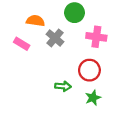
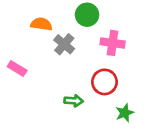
pink rectangle: (22, 44) -> (17, 68), moved
green star: (93, 98) -> (125, 113), moved

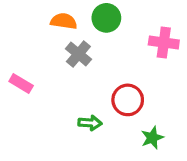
orange semicircle: (41, 24) -> (64, 21), moved
pink cross: (113, 43) -> (164, 43), moved

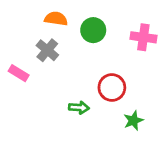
green circle: (106, 18) -> (93, 30), moved
gray cross: (78, 54) -> (47, 50), moved

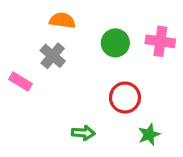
green circle: (93, 30) -> (115, 43), moved
green arrow: (79, 108) -> (83, 133), moved

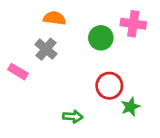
pink cross: (160, 41) -> (133, 24), moved
green star: (149, 135) -> (130, 107), moved

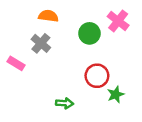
pink cross: (133, 24) -> (118, 21), turned 30

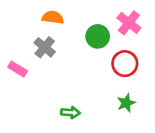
red circle: (97, 76) -> (125, 64), moved

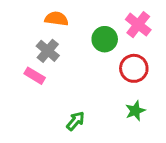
pink rectangle: (18, 69) -> (35, 76), moved
green arrow: (70, 112) -> (75, 121), turned -54

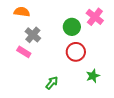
orange semicircle: (56, 19) -> (22, 12), moved
red circle: (134, 68) -> (76, 52), moved

